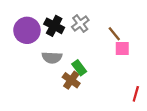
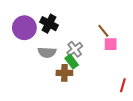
gray cross: (80, 24) -> (75, 49), moved
brown cross: (71, 80) -> (64, 73), turned -35

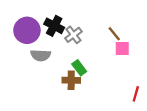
gray cross: (75, 49) -> (73, 35), moved
gray semicircle: (47, 52) -> (41, 55), moved

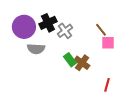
black cross: (54, 26) -> (48, 23), turned 36
brown cross: (71, 80) -> (82, 63), moved, turned 35
red line: (136, 94) -> (107, 85), moved

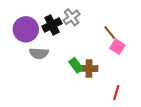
gray cross: (65, 31) -> (72, 17), moved
pink square: (108, 43) -> (117, 47), turned 32
brown cross: (82, 63) -> (89, 69), turned -35

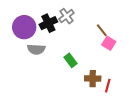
brown cross: (89, 69) -> (93, 79), moved

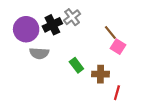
brown cross: (93, 79) -> (101, 74), moved

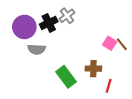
brown line: (110, 32) -> (122, 44), moved
green rectangle: (76, 65) -> (66, 77), moved, size x1.5

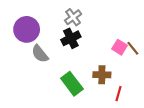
black cross: (49, 23) -> (71, 38), moved
gray semicircle: (37, 49) -> (40, 54), turned 48

